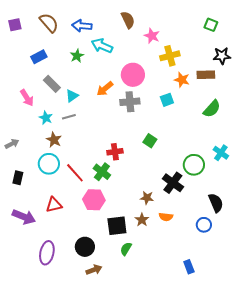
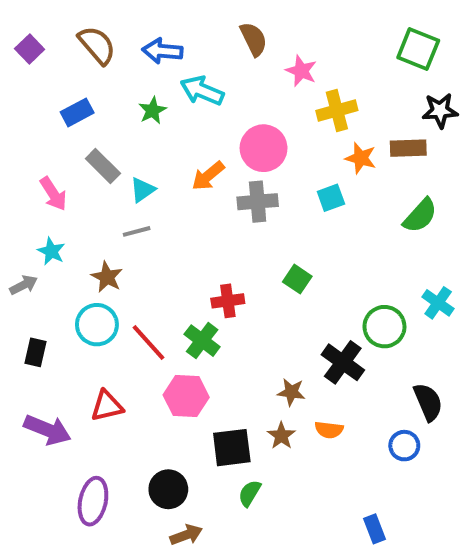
purple square: (15, 25) -> (30, 49), turned -32
green square: (211, 25) -> (418, 49), size x1.5
cyan star: (46, 118) -> (51, 251), moved

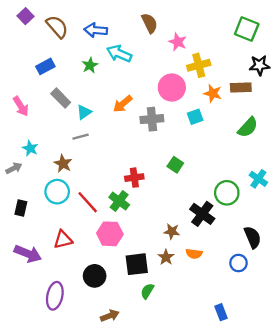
purple square: (30, 49) -> (26, 16), moved
pink circle: (264, 148) -> (172, 88), moved
pink arrow: (53, 194) -> (21, 106), moved
black circle: (168, 489) -> (95, 276), moved

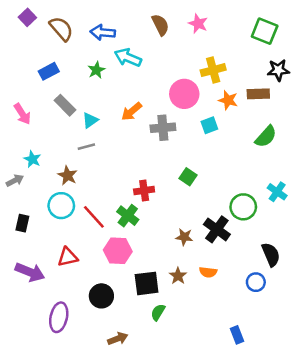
pink star: (178, 42) -> (198, 24), moved
brown star: (172, 231) -> (184, 237), moved

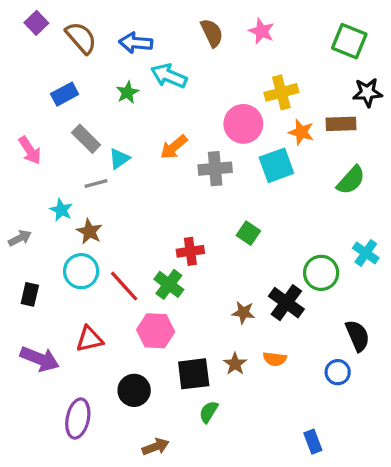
cyan square: (209, 125) -> (276, 165), size x1.5
gray line: (86, 147) -> (96, 183), moved
cyan star: (32, 159) -> (61, 210), moved

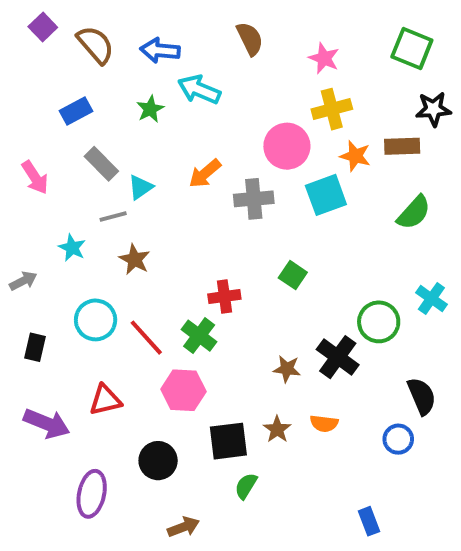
pink star: (262, 31) -> (324, 58), moved
brown star: (89, 231) -> (135, 259), moved

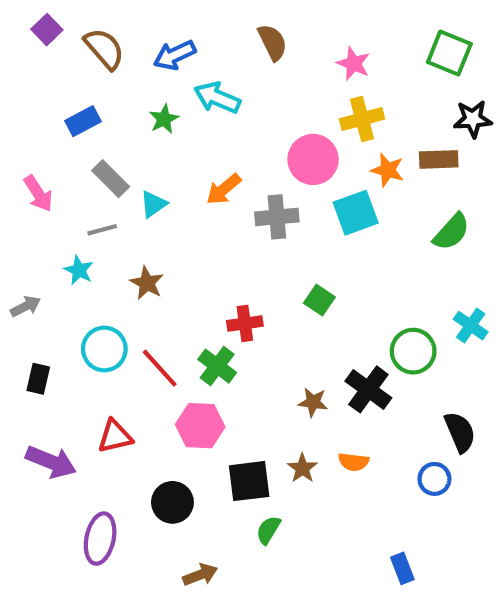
blue arrow: (160, 50) -> (175, 55), turned -30
gray line: (113, 216) -> (102, 230), moved

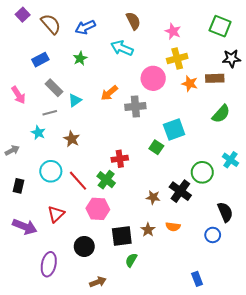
cyan arrow: (217, 98) -> (122, 48), moved
cyan square: (356, 213) -> (174, 130), moved
red triangle: (115, 436) -> (56, 214), turned -30

